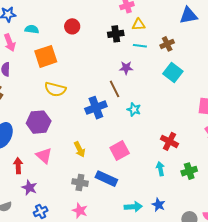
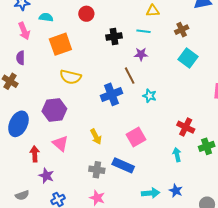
black cross: (116, 34) -> (114, 36), moved
cyan line: (140, 46) -> (143, 31), moved
green cross: (189, 171) -> (207, 146), moved

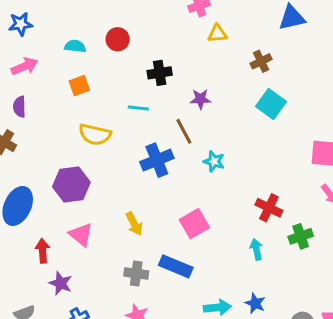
cyan semicircle: (46, 17) -> (75, 46), moved
pink arrow: (24, 31) -> (24, 66), turned -90
cyan line: (143, 31) -> (138, 108), moved
orange square: (60, 44) -> (79, 86), size x0.6

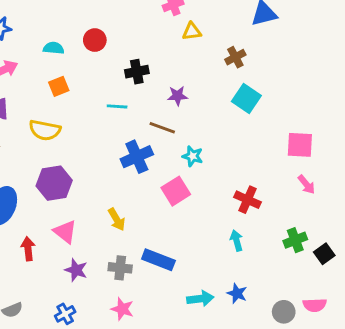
brown line: (184, 131) -> (162, 128), turned -40
yellow semicircle: (95, 134) -> (45, 130), moved
pink square: (194, 224) -> (176, 191), moved
green cross: (301, 236) -> (295, 240), moved
purple star: (61, 283) -> (76, 270), moved

